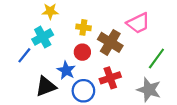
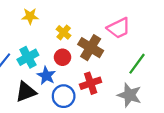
yellow cross: (83, 27) -> (64, 32), turned 32
cyan cross: (43, 37) -> (28, 57), moved

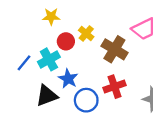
red circle: (63, 57) -> (66, 41), moved

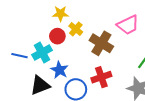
yellow star: (51, 17) -> (60, 14), moved
blue line: (24, 63) -> (20, 56), turned 63

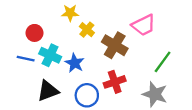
red circle: (57, 36) -> (35, 33), moved
cyan cross: (42, 53) -> (50, 55), turned -36
blue star: (59, 70) -> (75, 63), moved

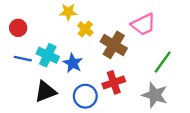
red circle: (35, 33) -> (18, 28), moved

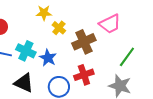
brown cross: (114, 45) -> (84, 42), turned 35
black triangle: (45, 92) -> (24, 83), turned 45

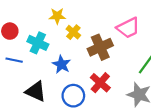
cyan cross: (26, 51) -> (38, 43), moved
red cross: (84, 75) -> (100, 83), turned -30

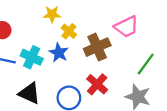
cyan cross: (38, 43) -> (32, 57), moved
blue star: (62, 64) -> (59, 53), moved

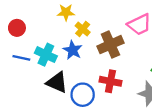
red cross: (97, 84) -> (110, 81), turned -30
black triangle: (29, 93) -> (57, 82), moved

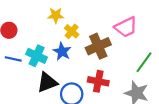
black triangle: (57, 82) -> (47, 82), turned -45

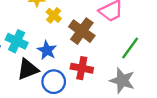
brown cross: (98, 46) -> (82, 31), turned -30
blue star: (62, 52) -> (47, 50), moved

